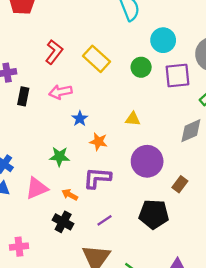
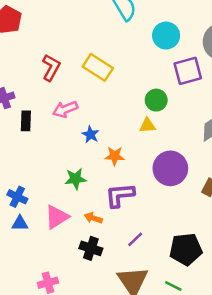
green circle: (141, 67) -> (156, 100), moved
black pentagon: (154, 214) -> (186, 249), moved

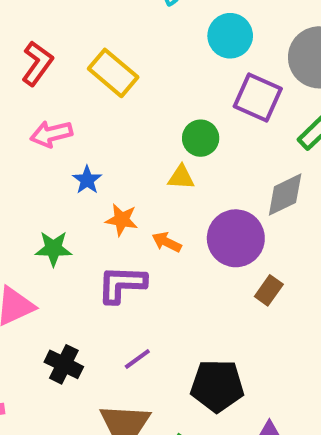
purple square: (188, 71) -> (258, 97), turned 32
purple circle: (170, 168) -> (236, 238), moved
orange arrow: (93, 218) -> (167, 242), moved

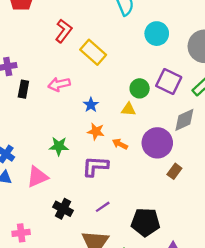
red L-shape: (37, 63) -> (64, 31), moved
purple square: (258, 97) -> (169, 82), moved
blue star: (87, 180) -> (91, 105), moved

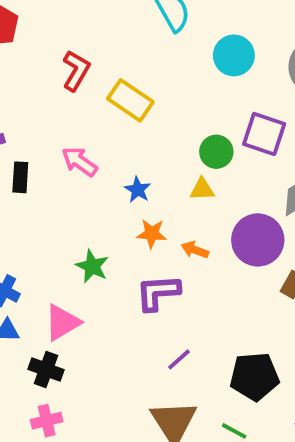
pink arrow: (59, 84) -> (80, 162), turned 55
green star: (59, 146) -> (92, 266), turned 30
black cross: (63, 209) -> (46, 369), moved

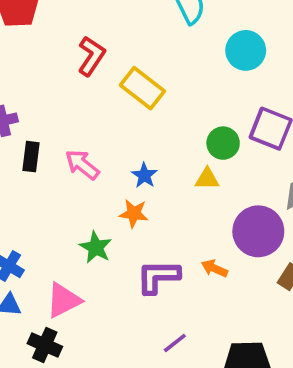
pink arrow: (80, 162) -> (82, 165), moved
orange star: (152, 234) -> (134, 213), moved
orange arrow: (195, 250) -> (214, 268), moved

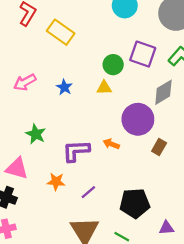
pink arrow: (82, 165) -> (25, 82), turned -65
orange star: (134, 213) -> (56, 182), moved
pink triangle: (63, 300) -> (17, 168), turned 45

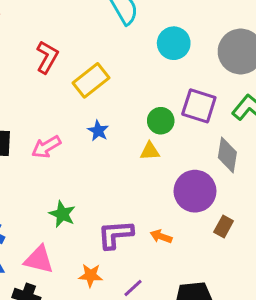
yellow rectangle: (61, 32) -> (91, 80), turned -72
blue star: (64, 87) -> (98, 131), moved
gray diamond: (163, 92) -> (227, 155), turned -48
orange arrow: (111, 144) -> (161, 236), moved

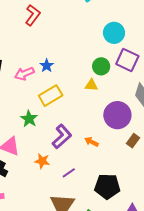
cyan circle: (174, 43) -> (114, 33), moved
yellow rectangle: (91, 80) -> (51, 96), moved
blue star: (98, 131) -> (47, 66), moved
purple L-shape: (115, 234) -> (62, 137), turned 135

